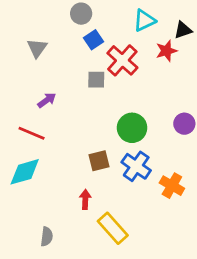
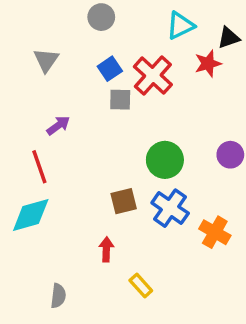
blue square: (93, 40) -> (110, 69), moved
red line: (32, 133) -> (39, 167), turned 48
yellow rectangle: (113, 228) -> (141, 286), size x0.6

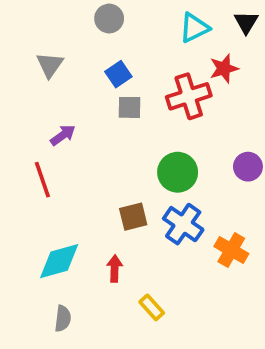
black triangle: (229, 38) -> (246, 22), moved, turned -40
red cross: (153, 76) -> (189, 96), moved, turned 30
cyan diamond: (31, 215) -> (59, 261), moved

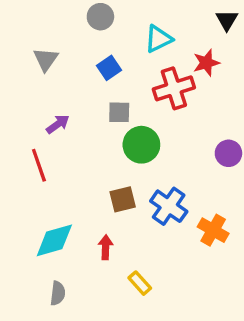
cyan triangle: (194, 28) -> (158, 39), moved
gray square: (129, 107) -> (119, 112), moved
green circle: (178, 172) -> (141, 145), moved

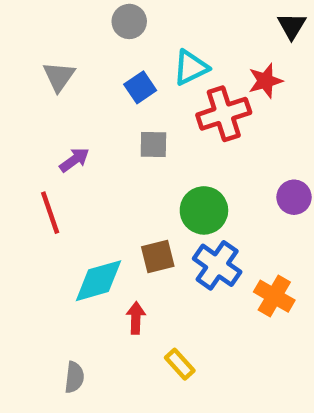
cyan triangle: (158, 39) -> (191, 68), moved
green circle: (141, 145) -> (204, 210), moved
cyan diamond: (54, 240) -> (98, 281), moved

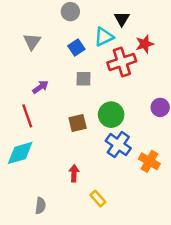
black triangle: (292, 26) -> (122, 19), moved
brown square: (158, 257) -> (78, 123), moved
cyan diamond: (98, 281) -> (20, 153), moved

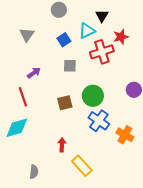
yellow rectangle: (98, 198) -> (82, 166), size x1.5

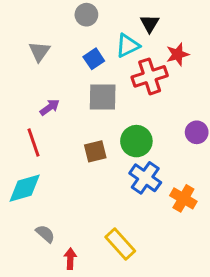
gray square: (70, 66) -> (103, 97), size x1.5
red arrow: (62, 145) -> (70, 259), moved
gray semicircle: (34, 172) -> (45, 234), moved, turned -56

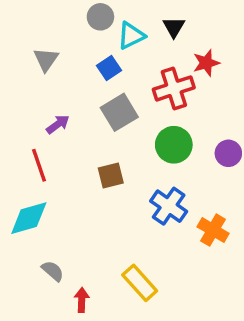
cyan triangle: (128, 46) -> (131, 36), moved
gray square: (103, 97) -> (119, 112), turned -32
green circle: (136, 141) -> (174, 145), moved

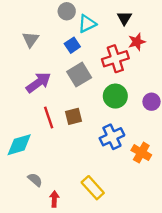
black triangle: (174, 27) -> (124, 18), moved
purple arrow: (58, 124) -> (38, 82), size x1.6
red line: (39, 165) -> (49, 118), moved
blue cross: (169, 206) -> (112, 137), turned 30

